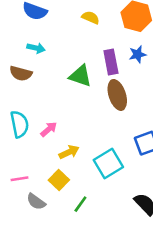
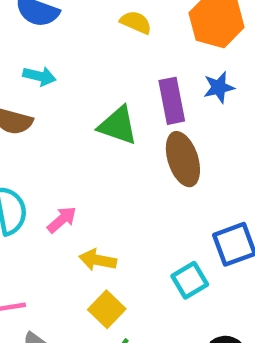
yellow arrow: (69, 152) -> (98, 260), turned -144
cyan square: (108, 163) -> (190, 280), moved, size x0.7
yellow square: (59, 180) -> (107, 309), moved

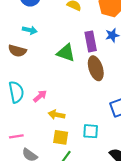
cyan square: (190, 280) -> (91, 131), moved, turned 35
yellow square: (107, 309) -> (61, 137), turned -35

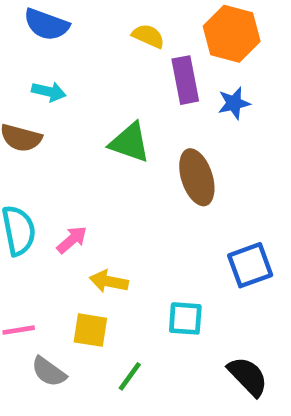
purple rectangle: (91, 41) -> (185, 80), moved
yellow square: (61, 137) -> (90, 330), moved

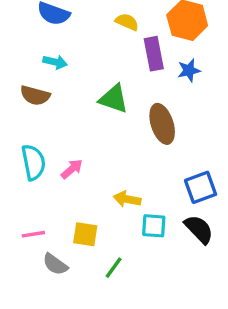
yellow arrow: (109, 281) -> (127, 199), moved
black semicircle: (248, 376) -> (199, 229), moved

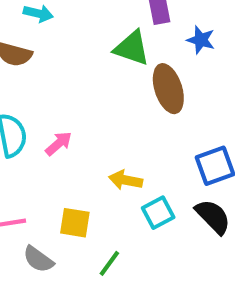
blue star: (189, 70) -> (201, 40), moved, turned 30
green triangle: (114, 99) -> (132, 48), moved
cyan square: (154, 226) -> (158, 213), turned -32

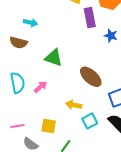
green triangle: (132, 48) -> (54, 58), moved
brown ellipse: (168, 89) -> (91, 77), moved, turned -30

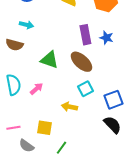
purple rectangle: (90, 18) -> (85, 35), moved
brown ellipse: (91, 77) -> (81, 62), moved
cyan square: (90, 121) -> (85, 89), moved

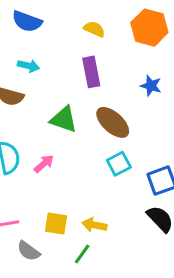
purple rectangle: (85, 35) -> (91, 72), moved
yellow arrow: (69, 107) -> (94, 225), moved

